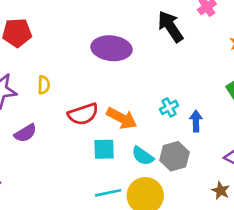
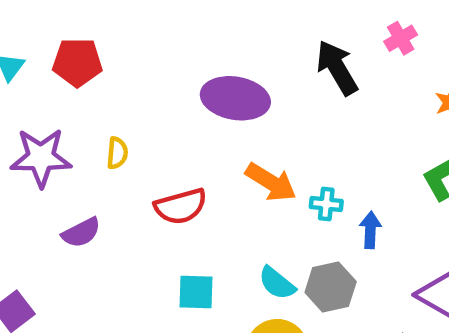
cyan cross: (169, 107) -> (326, 204), turned 30
orange arrow: (122, 118) -> (271, 182), moved
cyan square: (104, 149) -> (196, 292), moved

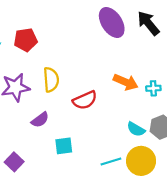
purple ellipse: (235, 98) -> (112, 22), moved, turned 56
yellow semicircle: (117, 153) -> (51, 80), size x1.6
cyan square: (196, 292) -> (64, 146), moved

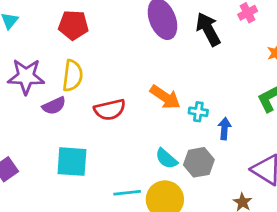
red pentagon: (26, 40) -> (73, 25), moved
purple semicircle: (40, 120) -> (54, 106), moved
cyan square: (64, 146) -> (72, 162), size x1.4

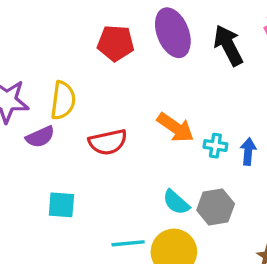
red pentagon: (73, 25) -> (116, 43), moved
blue arrow: (224, 129) -> (248, 151), moved
cyan square: (72, 162) -> (61, 205), size x0.7

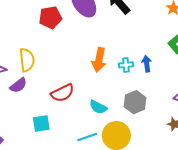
orange arrow: (175, 128) -> (99, 60), turned 80
red semicircle: (108, 142) -> (62, 93), moved
cyan semicircle: (176, 202) -> (98, 107), moved

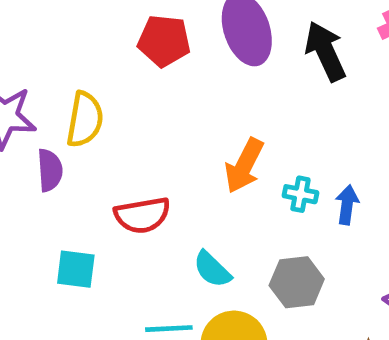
purple semicircle: (18, 85) -> (50, 170), turned -72

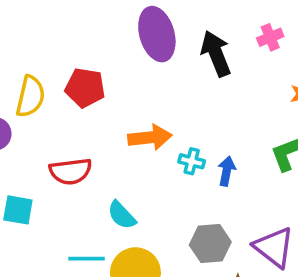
red pentagon: (164, 41) -> (85, 88), moved
orange arrow: (244, 166) -> (150, 137), turned -126
gray hexagon: (297, 282) -> (210, 243), moved

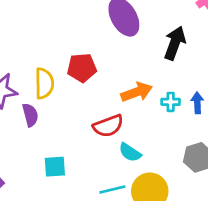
black arrow: (216, 54) -> (175, 43), moved, turned 56
red semicircle: (71, 171) -> (108, 126), moved

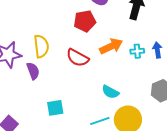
red pentagon: (82, 68) -> (85, 21), moved
red semicircle: (108, 126) -> (78, 58), moved, turned 55

